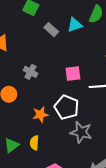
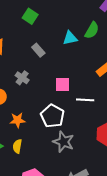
gray rectangle: (51, 30) -> (38, 50), moved
orange star: (40, 115) -> (17, 120), moved

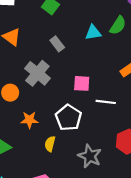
gray cross: (22, 78) -> (37, 73), size x1.6
gray star: (63, 142) -> (90, 156), moved
yellow semicircle: (17, 146) -> (50, 144), moved

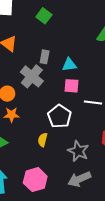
cyan triangle: (93, 33) -> (69, 65), moved
gray rectangle: (57, 44) -> (45, 57), moved, turned 48
orange star: (29, 120) -> (11, 115), moved

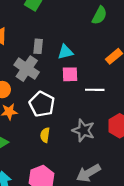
white pentagon: (59, 116) -> (42, 104), moved
gray star: (78, 151) -> (83, 130), moved

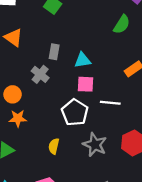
gray cross: (27, 69) -> (40, 74), size x0.7
white pentagon: (42, 104) -> (75, 112), moved

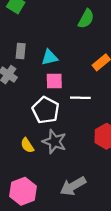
gray star: (95, 145) -> (54, 142), moved
yellow semicircle: (54, 146) -> (27, 145), turned -42

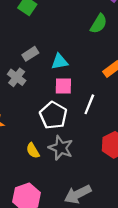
gray rectangle: (21, 51) -> (30, 54), turned 49
white line: (80, 98) -> (89, 104), turned -72

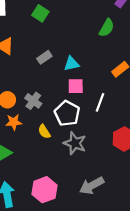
gray cross: (17, 77) -> (33, 101), moved
yellow semicircle: (33, 151) -> (44, 132), moved

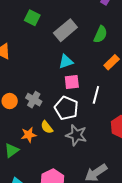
green semicircle: (107, 28) -> (100, 34), moved
gray rectangle: (44, 57) -> (65, 30), moved, size x1.6
orange star: (14, 122) -> (29, 135), moved

